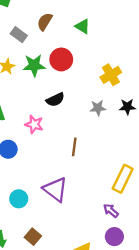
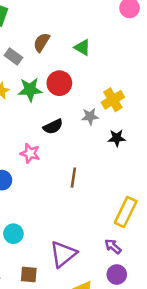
black star: (127, 107) -> (117, 138), moved
gray star: (98, 108) -> (90, 116), moved
purple triangle: (55, 189) -> (63, 254), moved, turned 44
brown square: (33, 237) -> (29, 274), turned -35

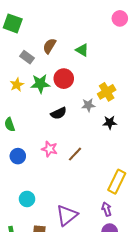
pink star: (30, 153) -> (49, 149), moved
brown line: (73, 178) -> (75, 154), turned 35
purple arrow: (113, 246) -> (107, 209), turned 32

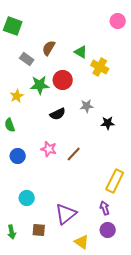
yellow star: (17, 85) -> (17, 96), moved
yellow cross: (107, 92) -> (100, 67), moved, turned -30

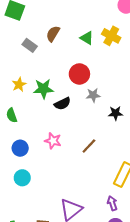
yellow cross: (100, 67) -> (111, 36), moved
red circle: (63, 80) -> (79, 74), moved
green star: (40, 85) -> (43, 89), moved
brown line: (74, 154) -> (89, 146), moved
cyan circle: (27, 198) -> (22, 178), moved

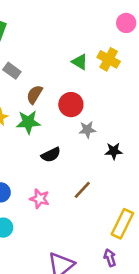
brown semicircle: (53, 34) -> (35, 95), moved
black semicircle: (62, 104) -> (51, 155), moved
pink star: (53, 141) -> (40, 199), moved

